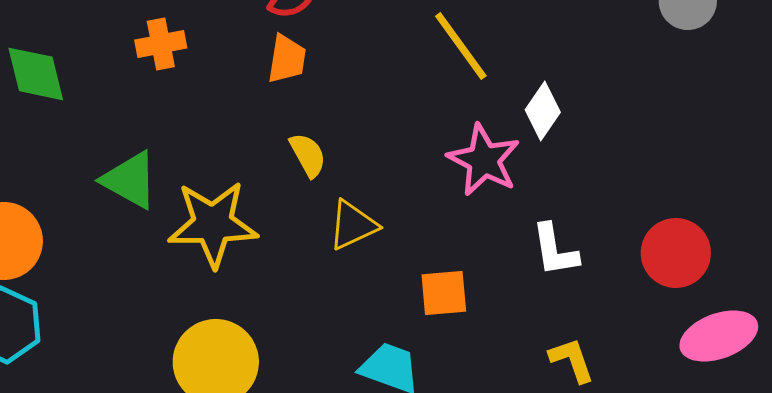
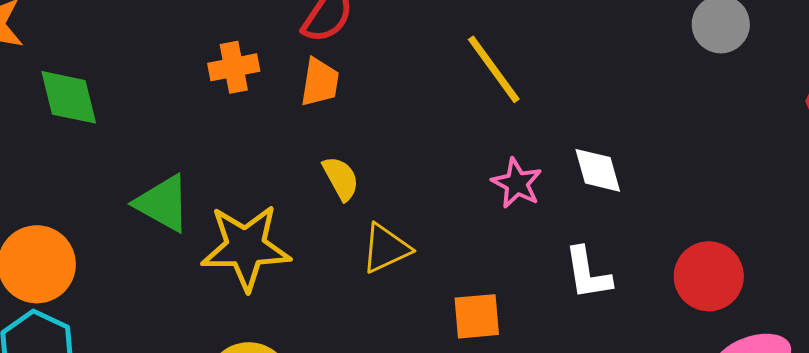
orange cross: (161, 44) -> (234, 67), moved
white diamond: (543, 111) -> (598, 170), moved, turned -50
pink star: (484, 160) -> (517, 183), size x0.7

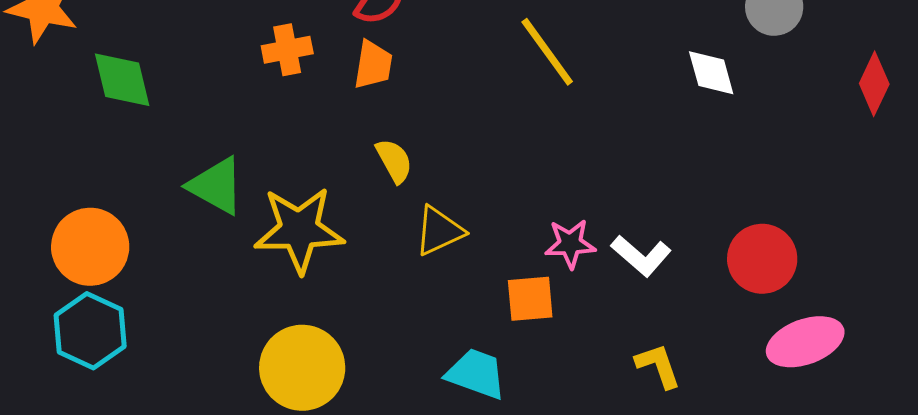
white diamond: (598, 170) -> (711, 73), moved
pink star: (517, 183) -> (570, 244), moved, turned -30
white L-shape: (588, 273) -> (641, 256), turned -40

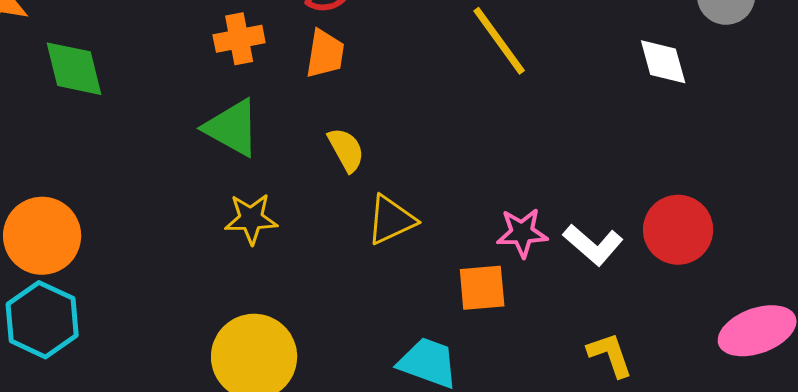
green triangle: (216, 186) -> (232, 128), moved
yellow star: (299, 230) -> (251, 219), size x0.6
red circle: (762, 259) -> (678, 230), moved

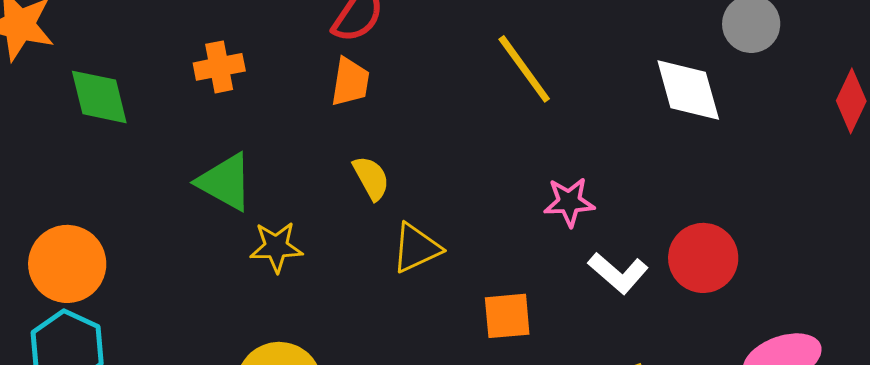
orange cross: (239, 39) -> (219, 67), moved
white diamond: (663, 62) -> (688, 90), size x1.4
green triangle: (232, 128) -> (225, 182), moved
pink star: (522, 233) -> (569, 202), moved

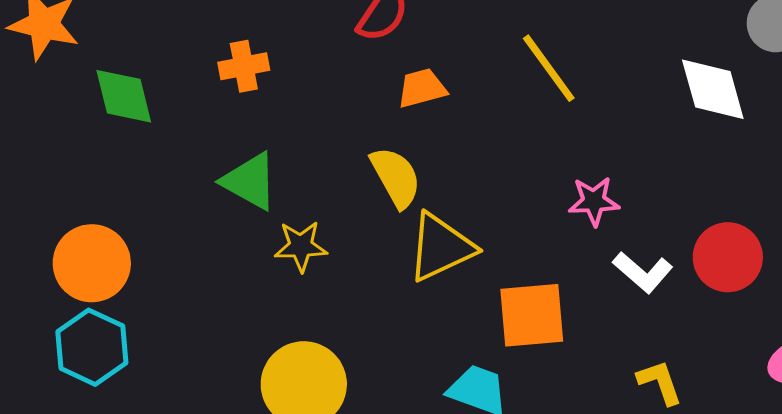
orange trapezoid: (350, 82) -> (422, 88), moved, turned -114
yellow semicircle: (371, 178) -> (396, 177), size x1.4
yellow triangle: (416, 248) -> (441, 247), size x1.4
orange square: (507, 316) -> (532, 315), size x1.4

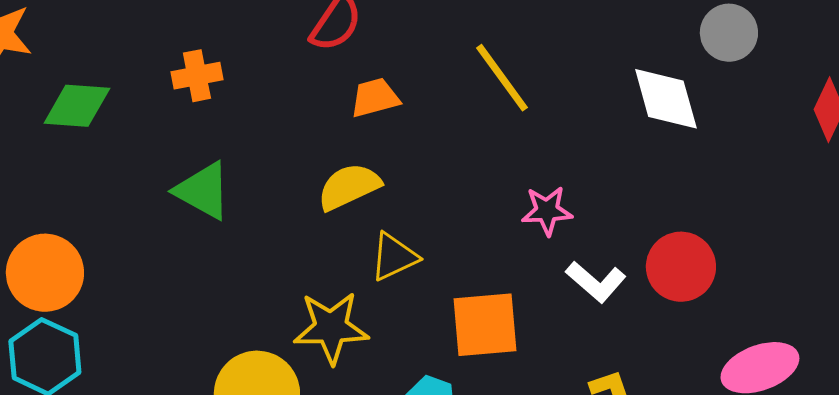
green diamond: (124, 96) -> (77, 106), turned -72
yellow semicircle: (396, 177) -> (349, 187), turned -86
yellow star: (301, 246) -> (331, 328), moved, size x1.4
yellow triangle: (441, 247) -> (394, 257), size x0.7

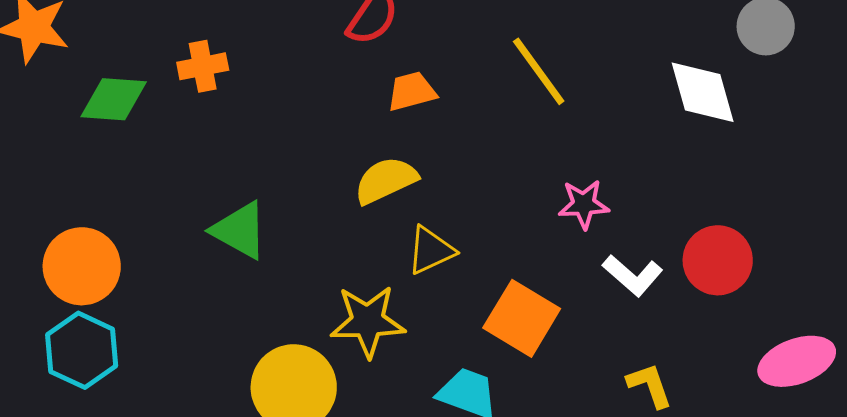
orange cross: (197, 76) -> (203, 66), moved
green triangle: (203, 191) -> (240, 230), moved
orange square: (485, 325) -> (522, 318), turned 36

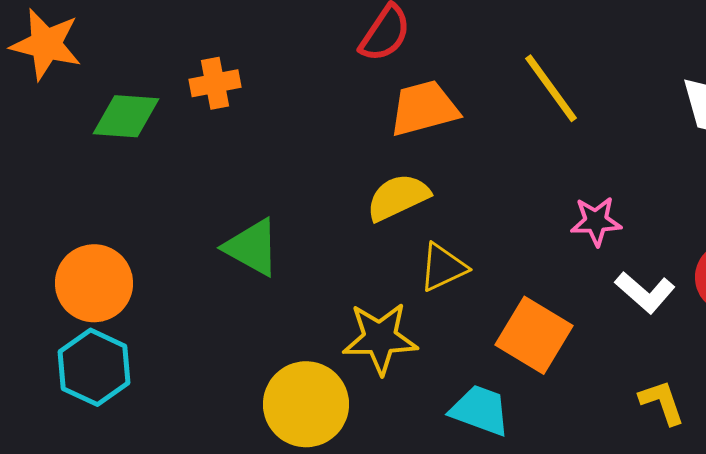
orange trapezoid: (412, 91) -> (424, 108), size x1.4

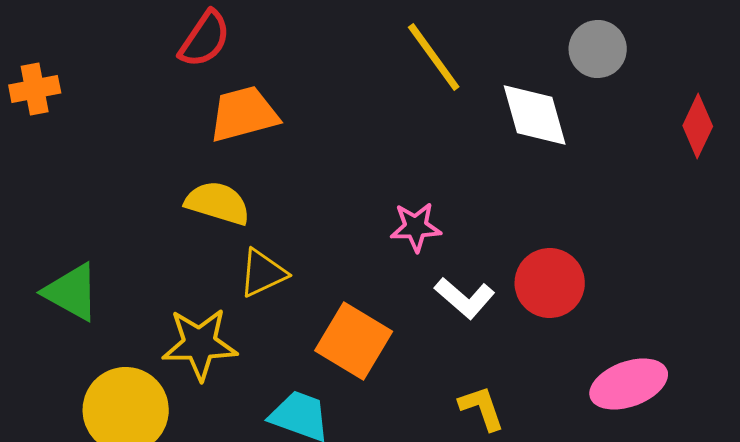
yellow line: (551, 88) -> (434, 57), moved
yellow semicircle: (398, 197) -> (218, 203), turned 42
green triangle: (252, 247) -> (72, 292), moved

